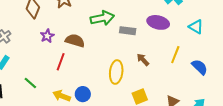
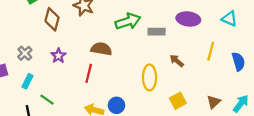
purple star: (47, 36) -> (58, 56), moved
blue semicircle: (200, 67) -> (238, 62), turned 36
green line: (30, 83) -> (47, 100), moved

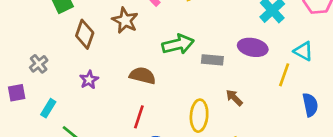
yellow line: (211, 51) -> (284, 75), moved
gray cross: (25, 53) -> (39, 64), moved
red line: (89, 73) -> (139, 117), moved

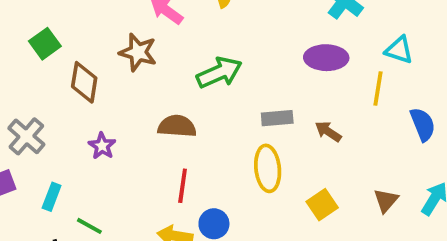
gray rectangle: (212, 60) -> (277, 118), moved
gray cross: (39, 64) -> (26, 136), size x1.4
brown arrow: (234, 98) -> (328, 132), moved

